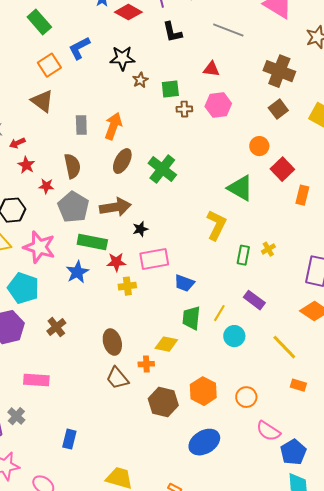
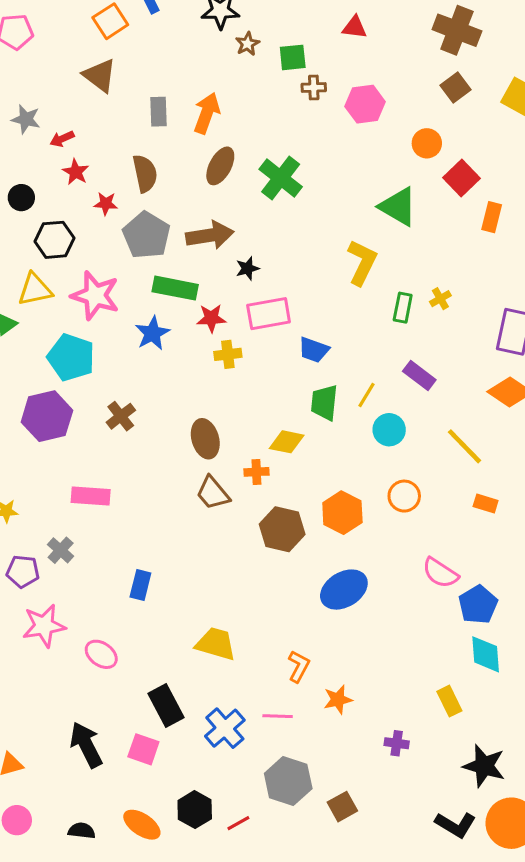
pink hexagon: (218, 105) -> (365, 104), moved
orange circle: (246, 397) -> (404, 496), moved

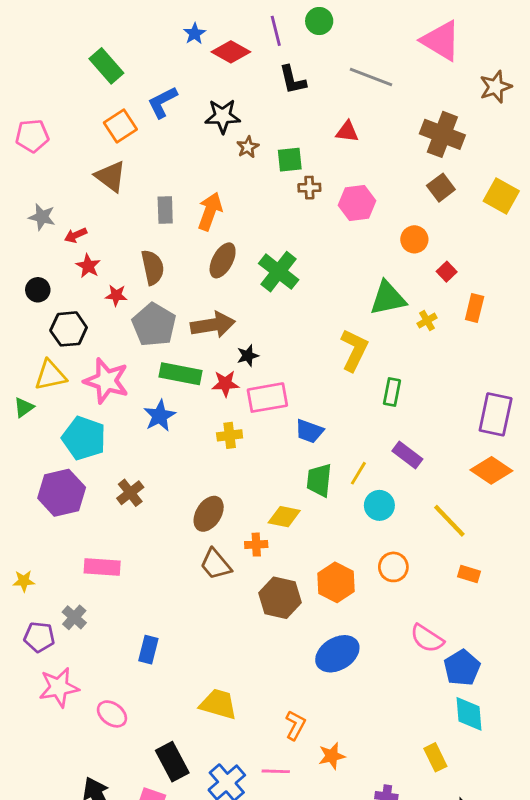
red square: (461, 178) -> (447, 272), size x0.6
green triangle: (398, 207) -> (388, 298), turned -42
yellow cross: (440, 299) -> (427, 321), moved
red star: (211, 318) -> (225, 384), moved
brown ellipse: (205, 439) -> (209, 514), turned 48

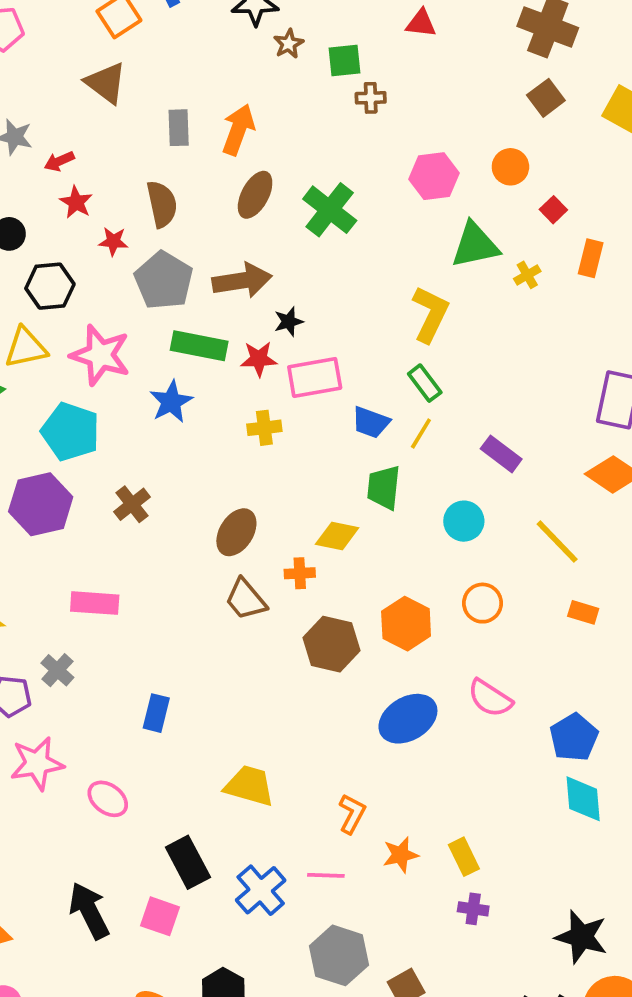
pink hexagon: (357, 203) -> (434, 176), moved
green rectangle: (392, 392) -> (425, 383), moved, turned -48
yellow line: (358, 473) -> (421, 433), moved
pink semicircle: (427, 638) -> (490, 698), moved
yellow rectangle: (435, 757) -> (464, 857), moved

